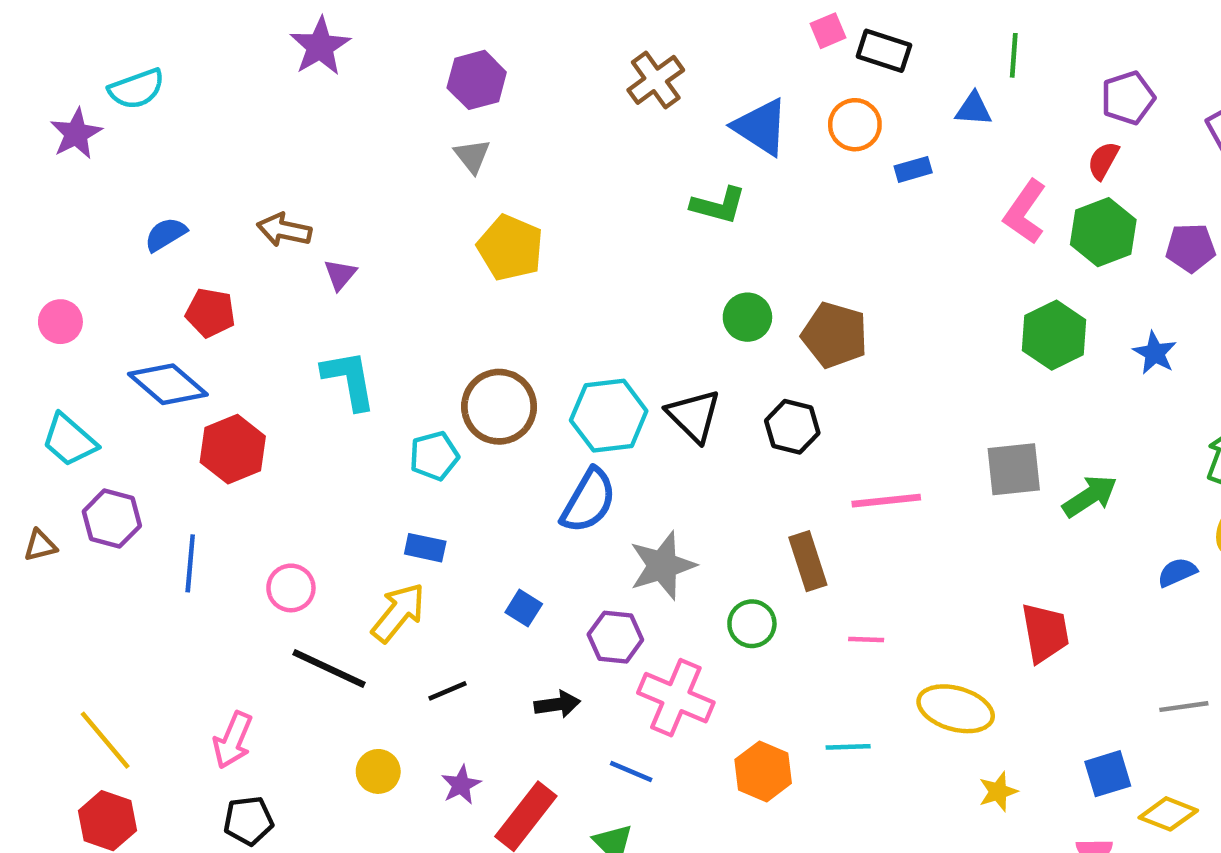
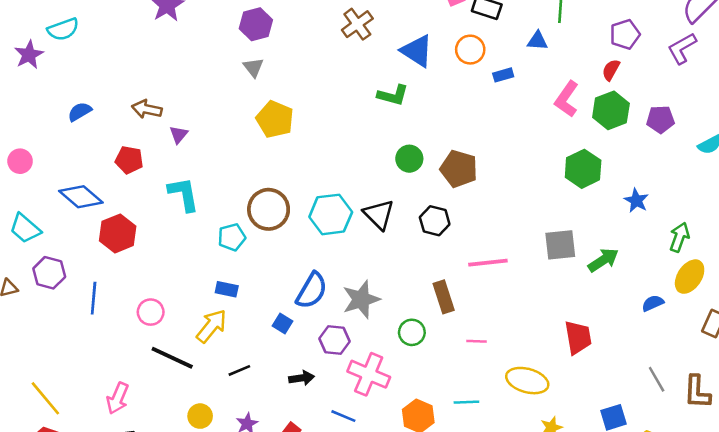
red pentagon: (210, 313) -> (129, 160), moved
blue star: (1155, 353) -> (636, 200), moved
blue semicircle: (589, 501) -> (312, 291), moved
gray line: (1184, 707) -> (657, 379), turned 68

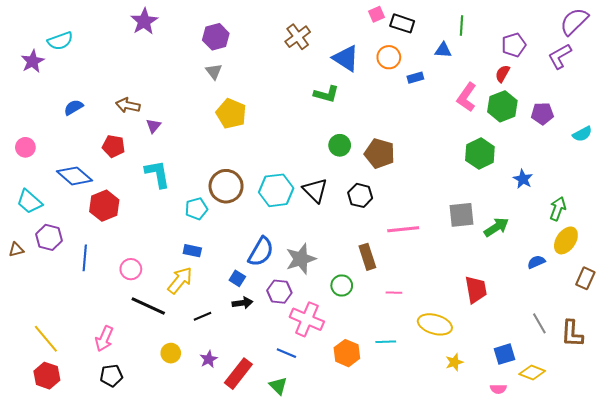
black arrow: (302, 378) -> (242, 303), moved

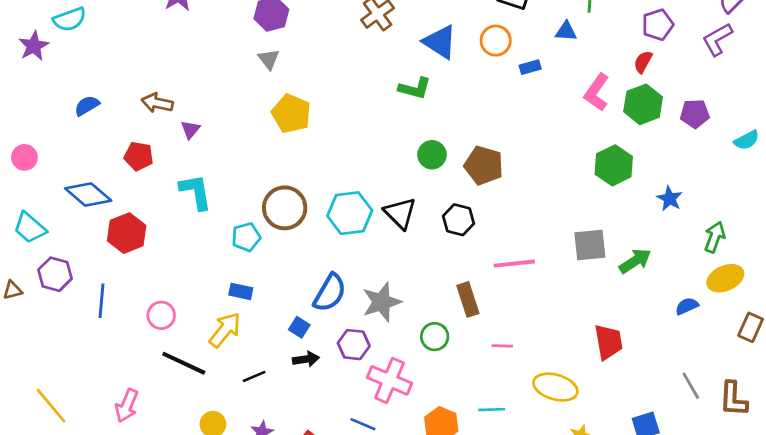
yellow ellipse: (566, 240) -> (725, 278), turned 32

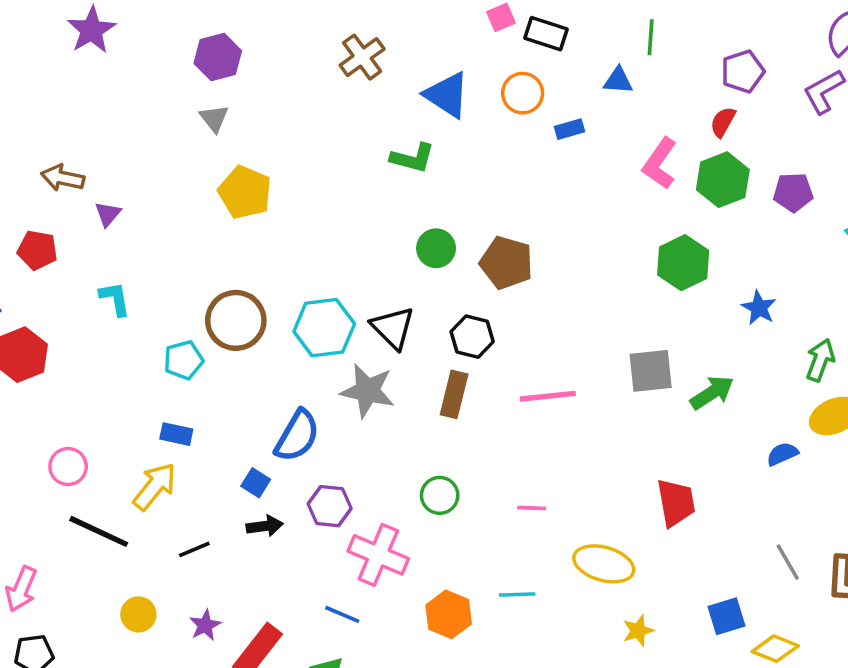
cyan L-shape: (196, 192) -> (115, 299), size x0.7
brown rectangle: (468, 299) -> (454, 394), moved, turned 32
gray star: (382, 302) -> (367, 391), moved, turned 30

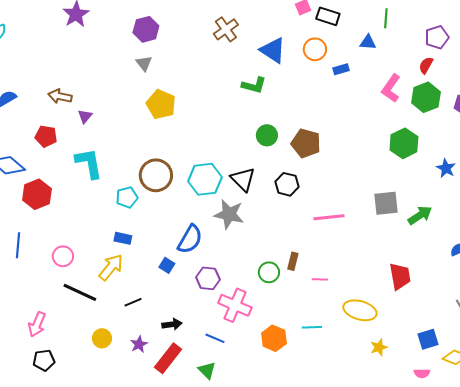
cyan L-shape: (115, 299) -> (89, 163), size x1.6
brown rectangle: (454, 394) -> (293, 261), moved, size x0.7
black arrow: (265, 526) -> (172, 324), moved

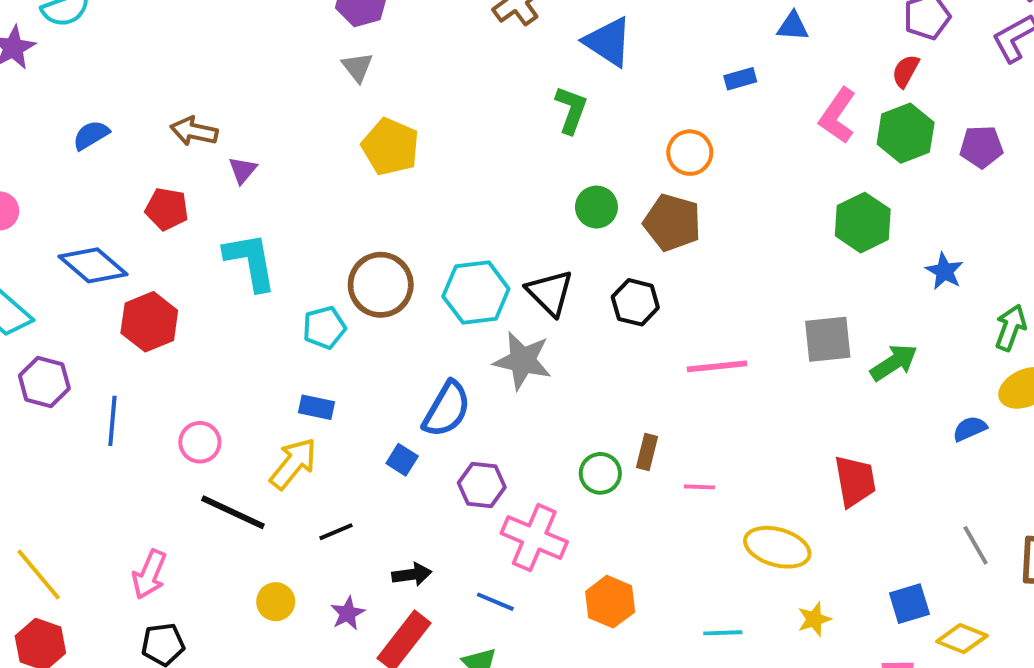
orange circle: (315, 49) -> (690, 153), moved
green L-shape: (254, 85) -> (571, 110), turned -85
cyan line: (312, 327) -> (723, 633), moved

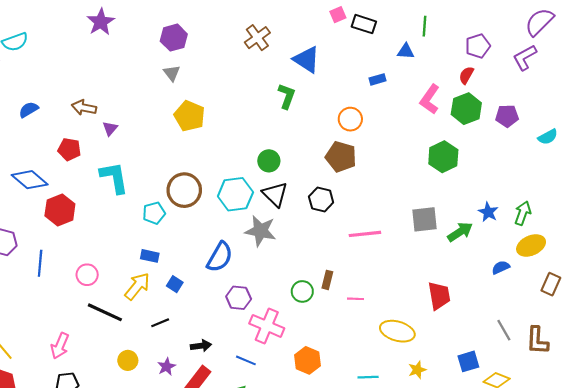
green circle: (596, 207) -> (269, 161), moved
blue star: (944, 271) -> (488, 212), moved
blue square: (402, 460) -> (175, 284), moved

